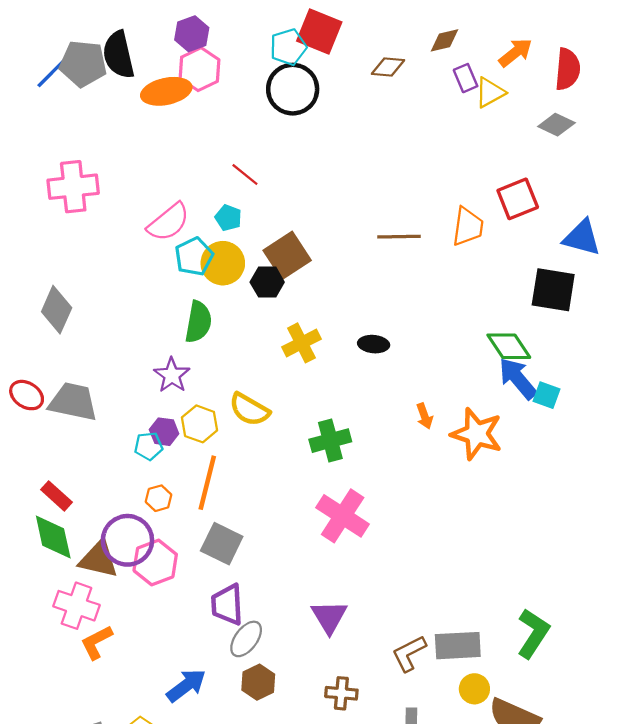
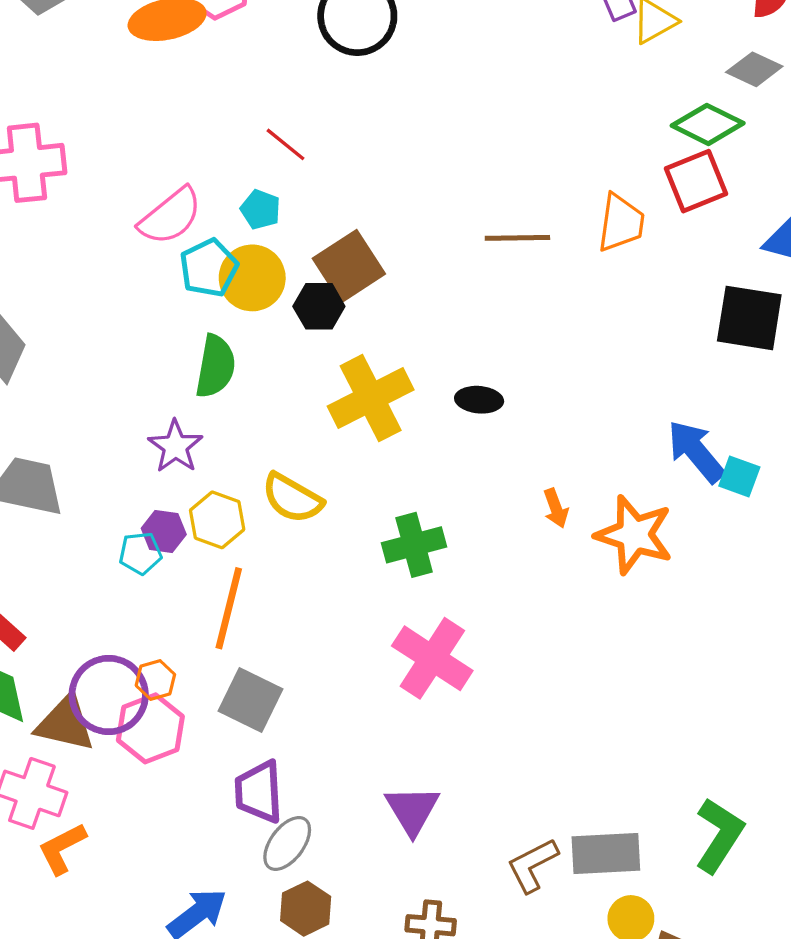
yellow cross: (302, 343) -> (371, 398), size x1.4
green diamond: (509, 346) -> (708, 124), moved, turned -30
orange hexagon: (159, 498) -> (155, 680), moved

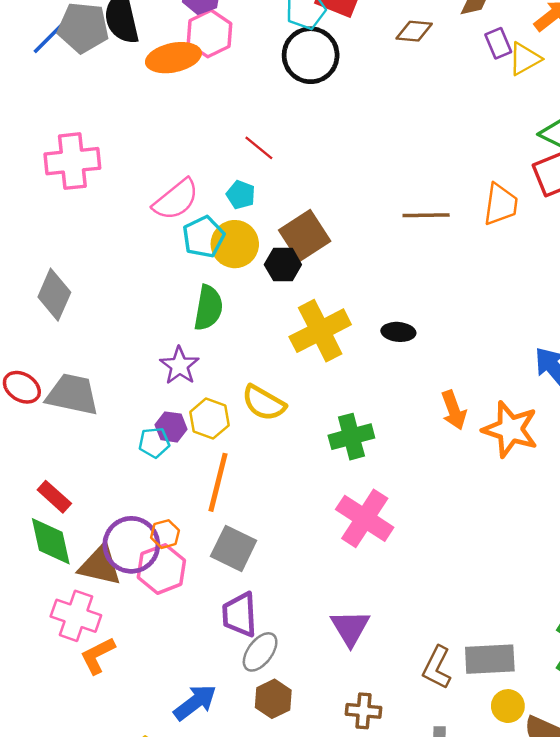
orange arrow: (556, 508) -> (454, 410), size x1.4
brown L-shape: (532, 865) -> (437, 668), turned -36

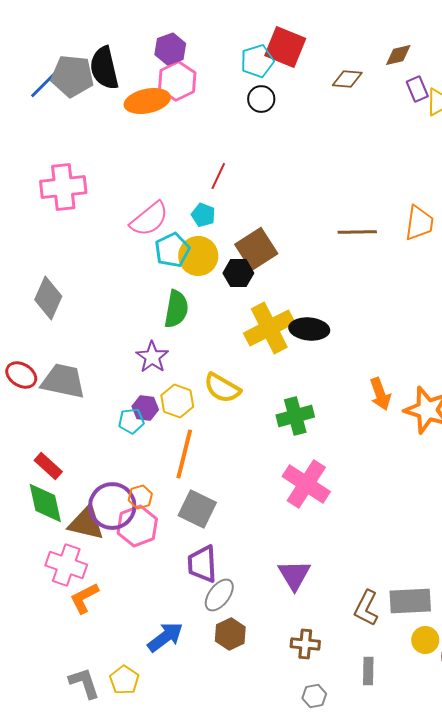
black circle: (311, 55) -> (261, 99), size x0.6
red line: (259, 148) -> (218, 176), turned 76
black ellipse: (398, 332) -> (309, 329), moved, size x1.4

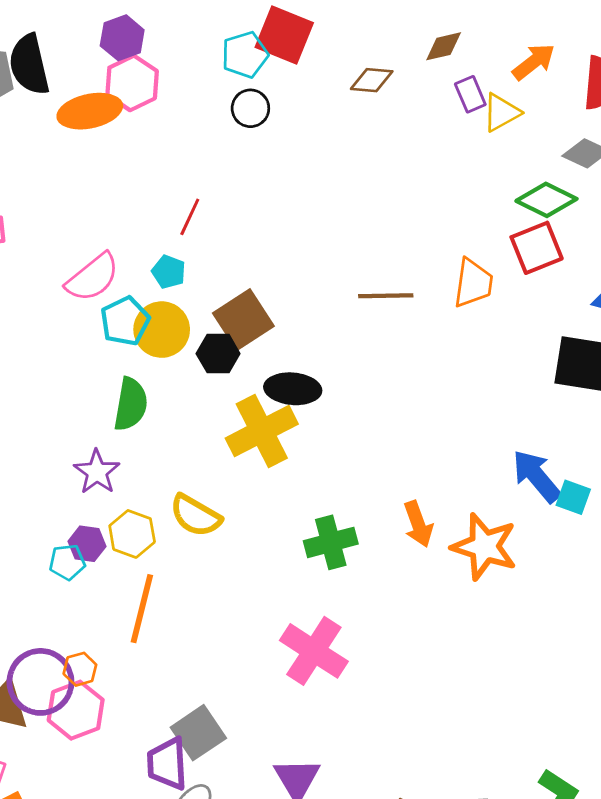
black ellipse: (309, 329) -> (293, 389), moved
green cross: (295, 416) -> (331, 542), moved
gray square: (197, 509) -> (198, 733), moved, turned 30

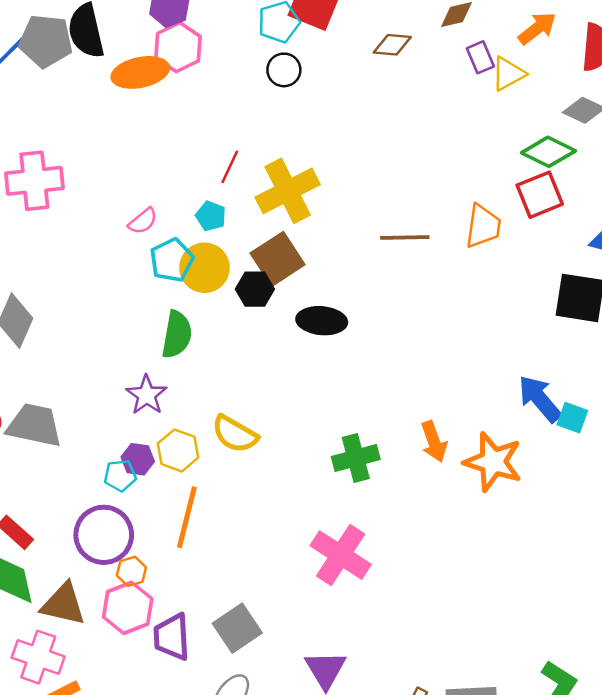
pink semicircle: (93, 277) -> (143, 221), size x0.6
yellow cross: (262, 431) -> (288, 191), moved
purple circle: (40, 682) -> (104, 535), moved
purple trapezoid: (167, 764) -> (172, 637), moved

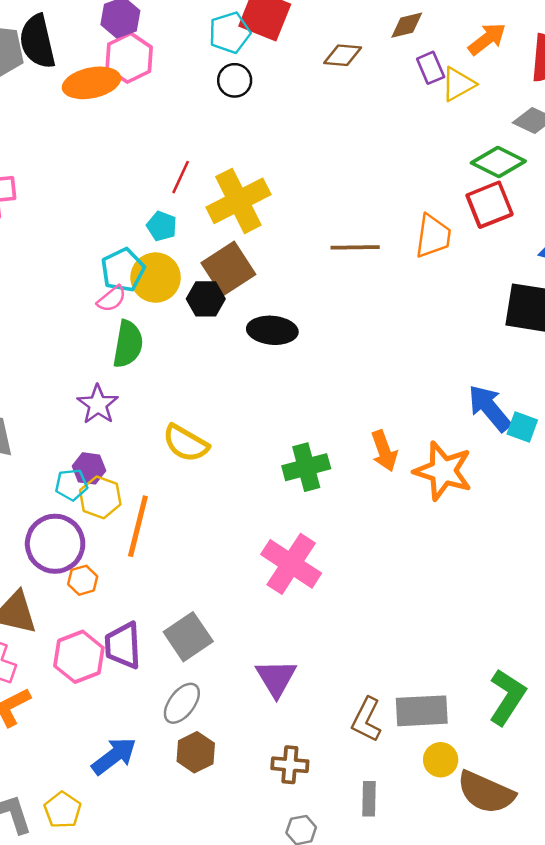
pink semicircle: (143, 221) -> (112, 299), moved
yellow hexagon: (178, 450) -> (100, 497), moved
pink hexagon: (128, 608) -> (79, 657), moved

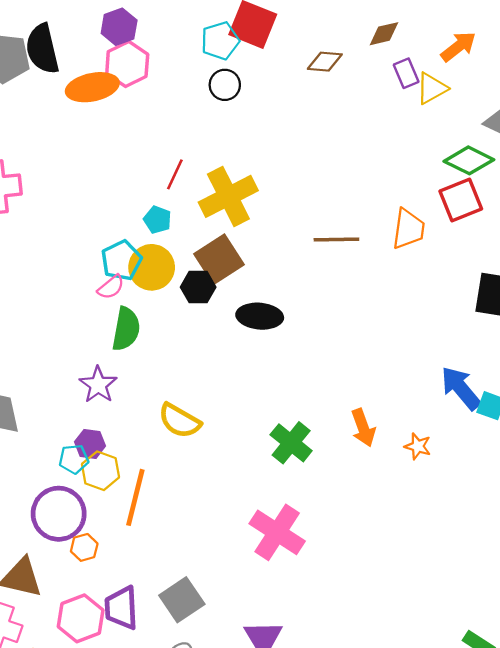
green cross: (306, 467) -> (291, 443), turned -36
orange star: (443, 471) -> (418, 446), size x0.5

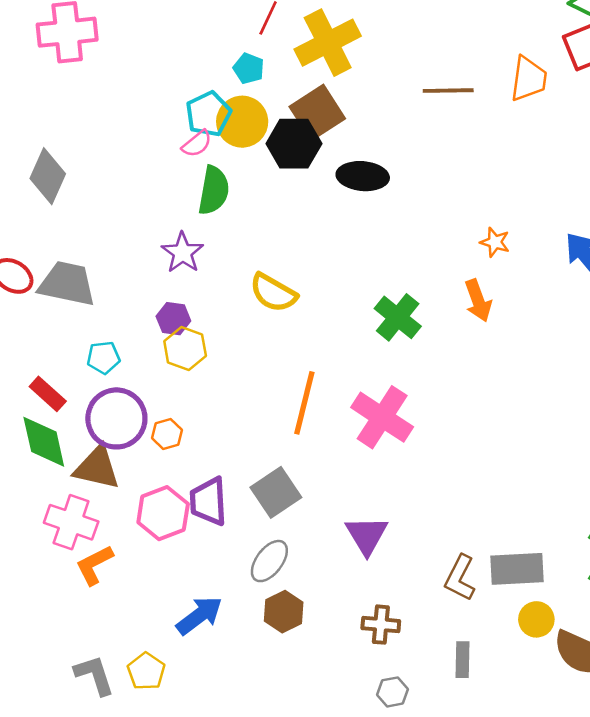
black hexagon: (198, 287) -> (294, 144), size x1.4
orange star: (418, 446) -> (495, 242), moved
cyan pentagon: (74, 459) -> (103, 358), moved
orange line: (135, 497) -> (304, 403), moved
purple circle: (59, 514) -> (116, 418), moved

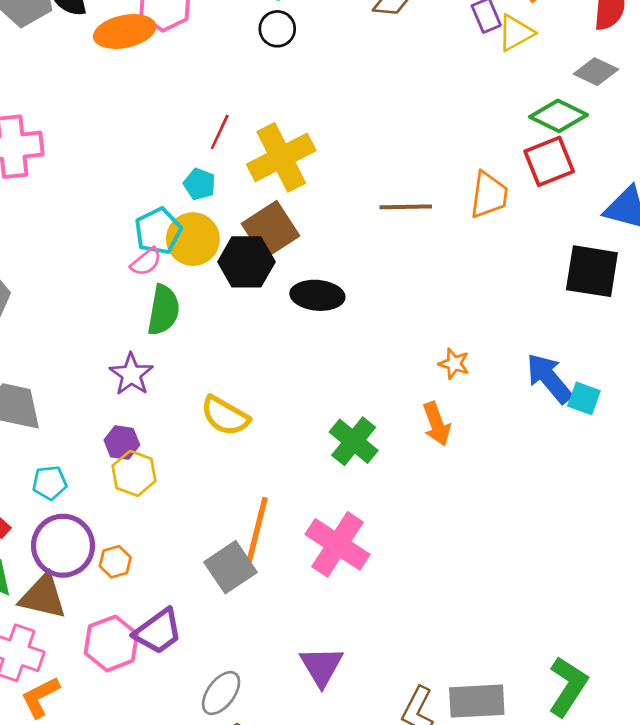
gray square: (276, 492) -> (230, 567), moved
purple trapezoid: (208, 501) -> (158, 631), turned -123

